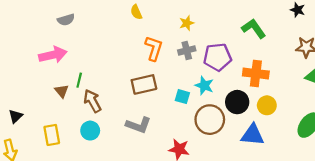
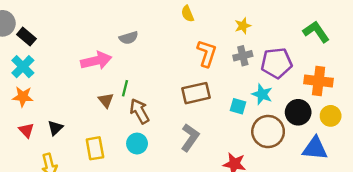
gray semicircle: (66, 20) -> (129, 38), moved
gray L-shape: (138, 125) -> (190, 138), turned -75

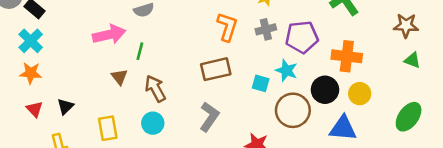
green line: (125, 88) -> (140, 51), moved

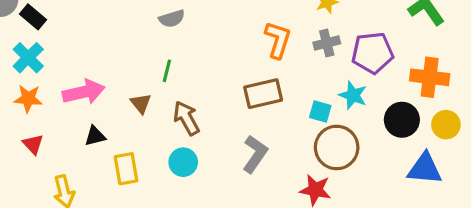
pink arrow: (109, 34) -> (84, 92), moved
black triangle: (65, 106) -> (95, 136), moved, turned 30
brown circle: (293, 110) -> (337, 147), moved

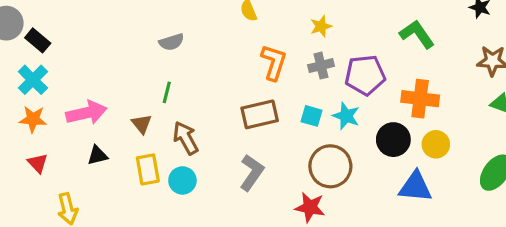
cyan square: (320, 112) -> (312, 116), moved
yellow rectangle: (126, 169) -> (148, 169), moved

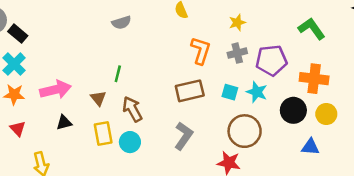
gray semicircle: (171, 42) -> (121, 23), moved
blue triangle: (415, 187) -> (310, 147), size x0.7

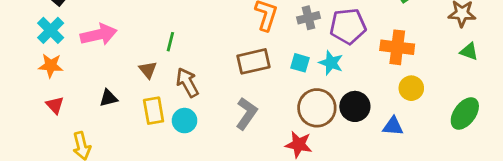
pink arrow: (56, 90) -> (99, 35), moved
black circle: (293, 110) -> (355, 106), moved

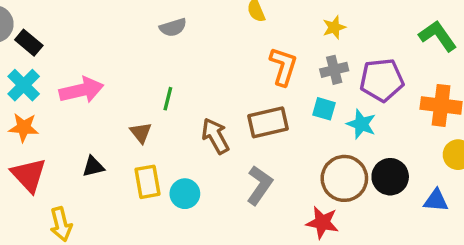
cyan square: (300, 63) -> (324, 109), moved
brown arrow: (187, 83) -> (215, 136), moved
red triangle: (55, 105) -> (29, 175), size x1.6

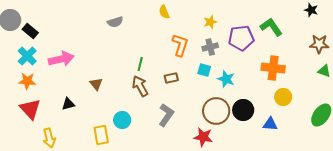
purple pentagon: (382, 80) -> (241, 38), moved
green line: (168, 99) -> (140, 64), moved
brown rectangle: (268, 122) -> (171, 78), size x0.6
yellow rectangle: (148, 182) -> (101, 135), moved

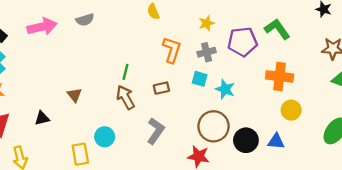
gray semicircle: (115, 22) -> (85, 20), moved
pink arrow: (61, 59) -> (42, 27), moved
black circle: (243, 110) -> (246, 140), moved

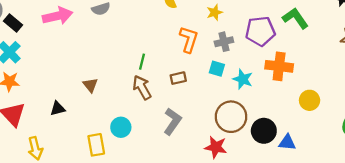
yellow star: (207, 23) -> (215, 12), moved
orange cross: (280, 76) -> (279, 66), moved
blue triangle: (276, 141) -> (287, 142), moved

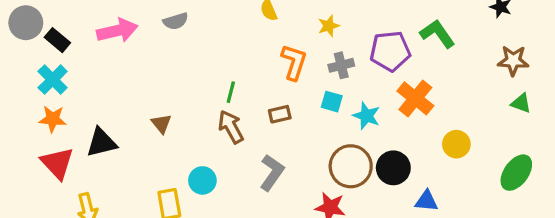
orange cross: (279, 66) -> (415, 98), turned 32
black triangle: (58, 109) -> (101, 143), moved, size x1.5
black circle: (264, 131) -> (393, 168), moved

